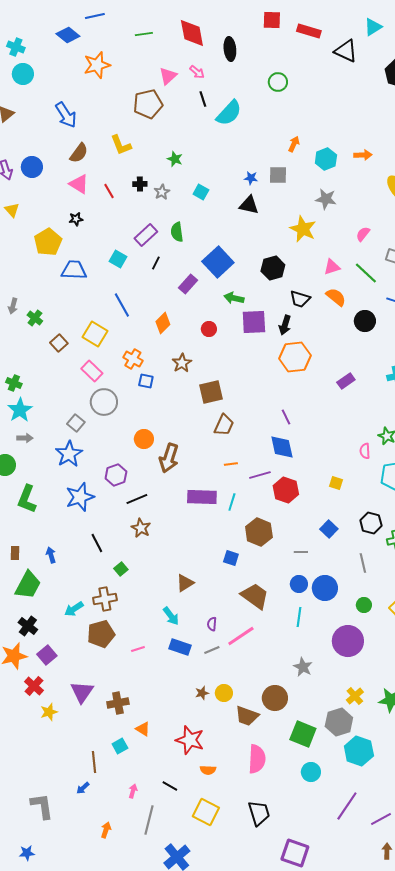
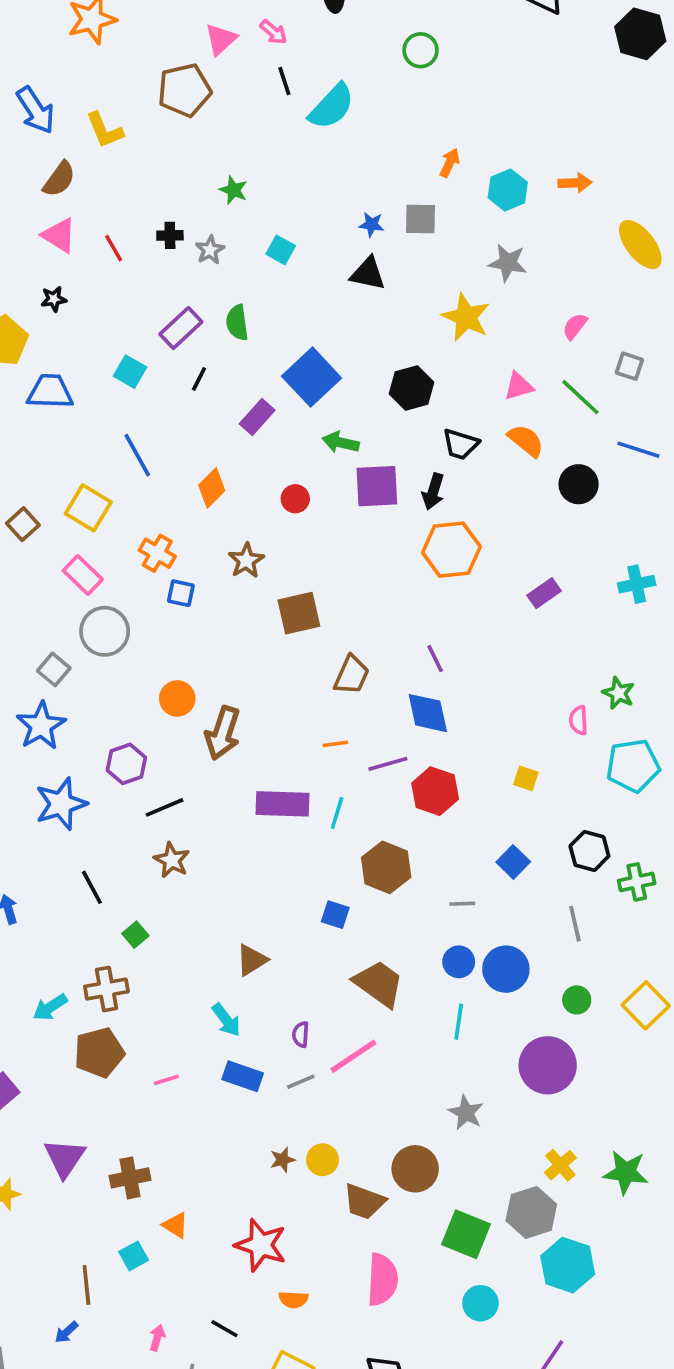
yellow L-shape: (121, 145) -> (105, 130), moved
brown trapezoid: (224, 425) -> (352, 675), moved

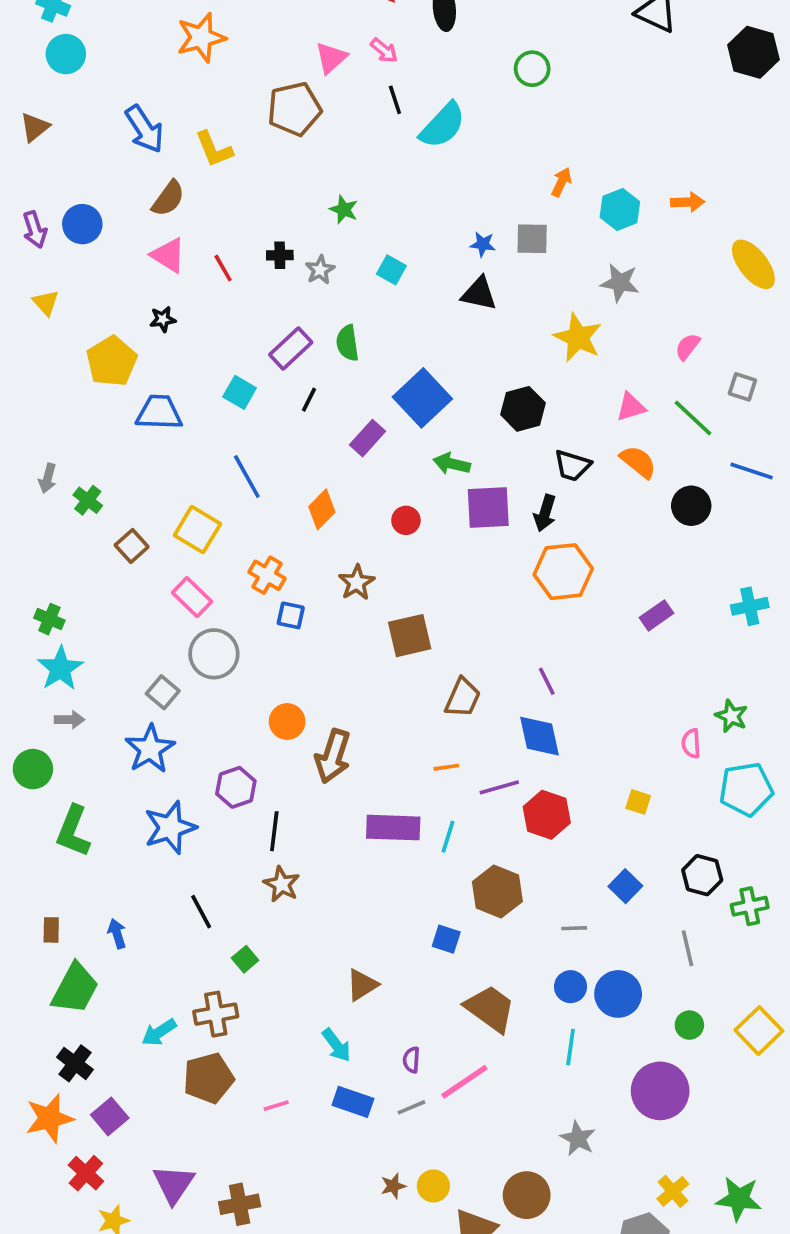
black line: (165, 807) -> (274, 831), turned -60

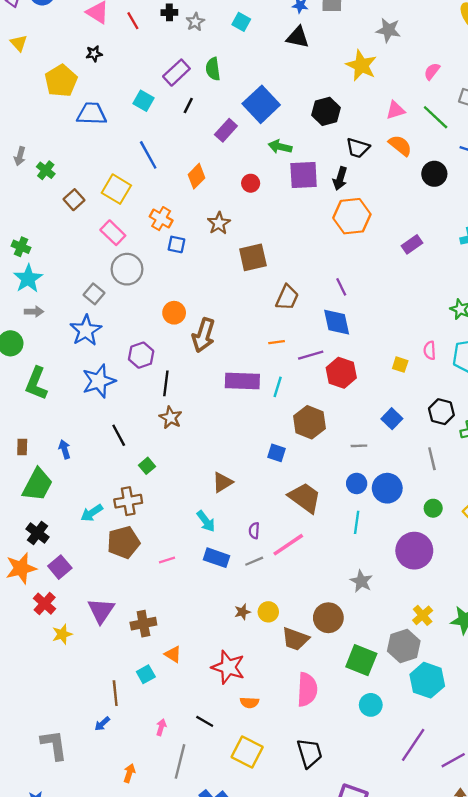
pink semicircle: (691, 743) -> (430, 350), moved

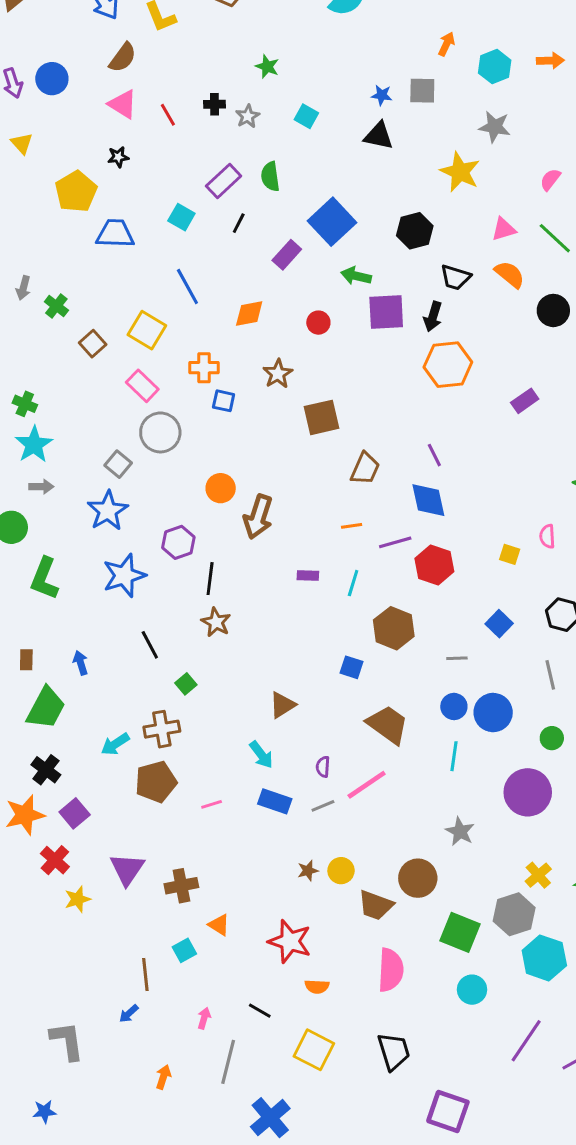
orange diamond: (196, 176) -> (249, 314), turned 35
orange cross: (161, 219) -> (204, 368), turned -30
purple rectangle: (242, 381) -> (308, 575), size x0.5

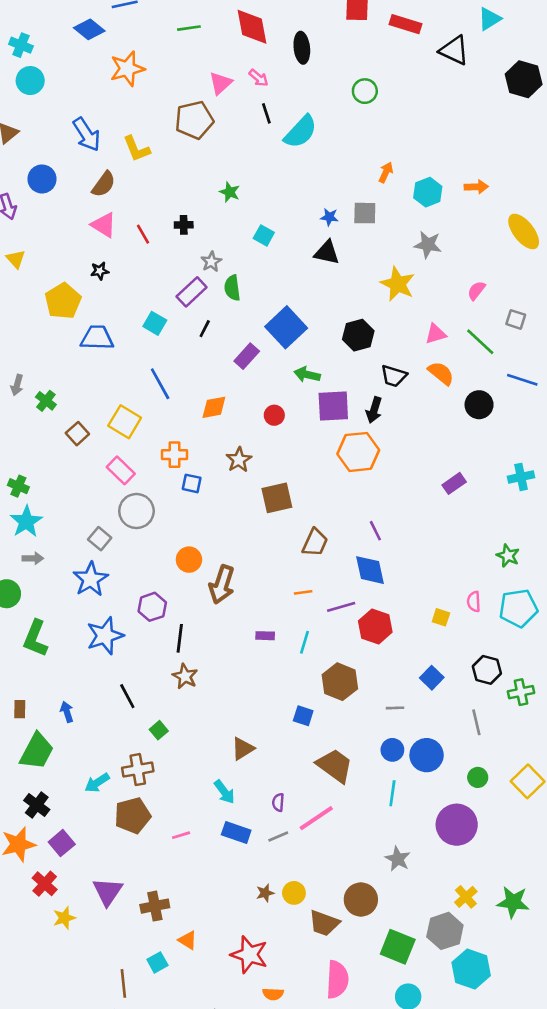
blue circle: (52, 79) -> (42, 179), moved
gray star: (248, 116) -> (211, 262), moved
orange hexagon: (448, 365) -> (358, 452), moved

